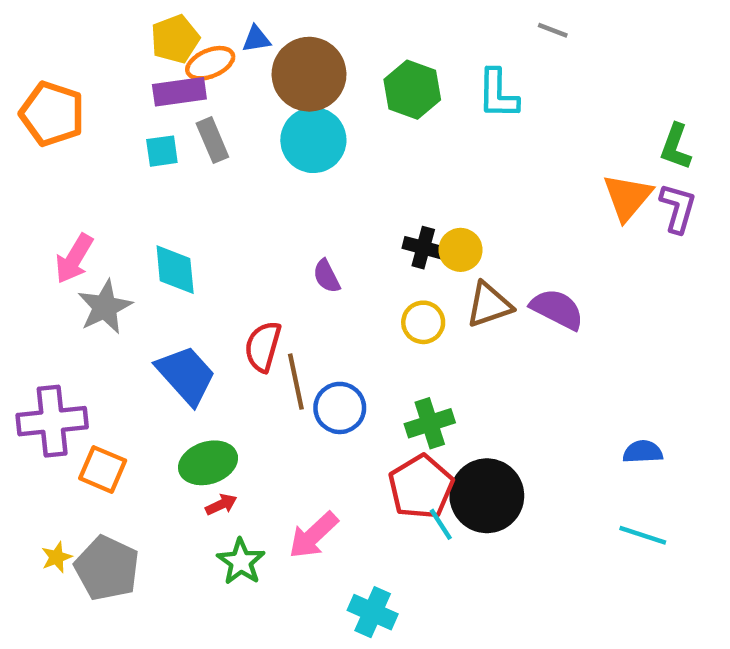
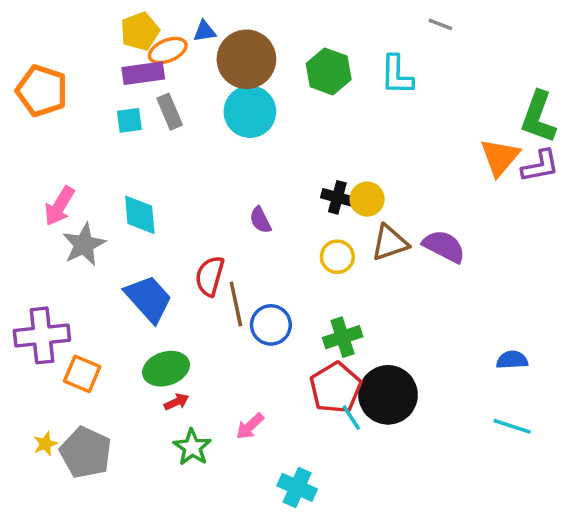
green L-shape: (676, 147) -> (538, 117), size x1.4
purple L-shape: (678, 208) -> (540, 166), turned 63
pink arrow: (313, 535) -> (250, 426), size x0.7

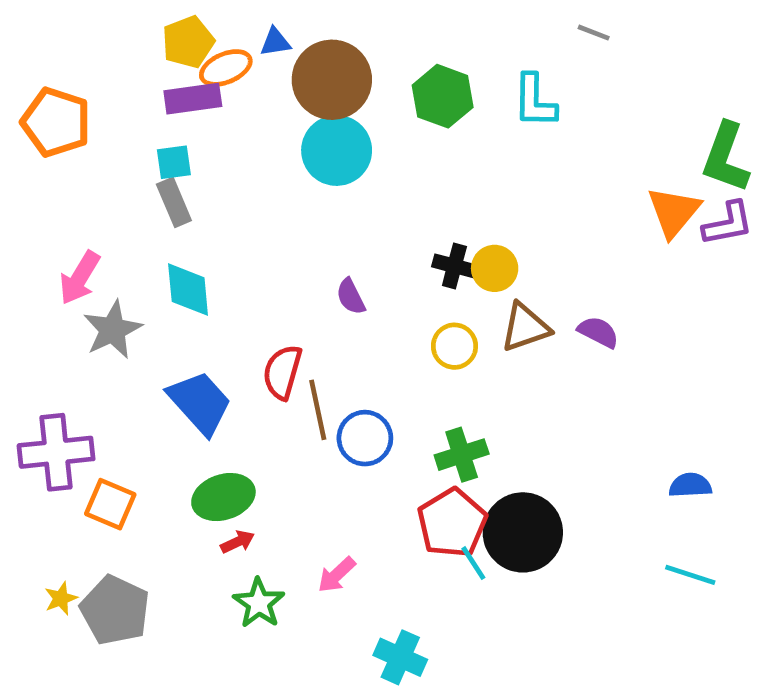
gray rectangle: (170, 112) -> (174, 202), moved
purple semicircle: (444, 246) -> (598, 332), size x0.7

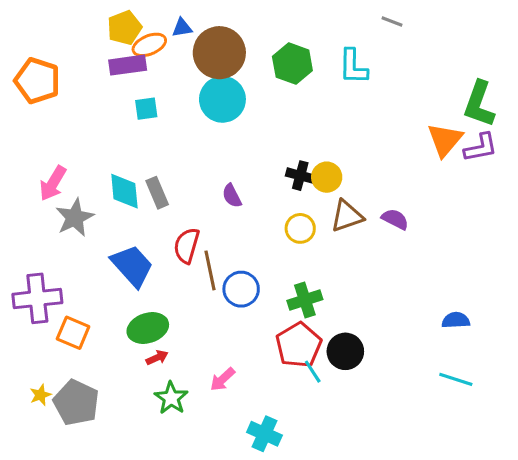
cyan square: (174, 162) -> (146, 109), moved
gray rectangle: (174, 202) -> (157, 193), moved
black circle: (523, 532) -> (345, 351), size x0.7

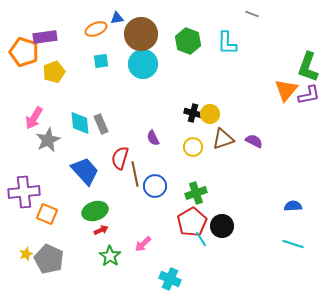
yellow pentagon: (124, 28) -> (54, 72), moved
purple rectangle: (128, 65) -> (45, 37), moved
cyan square: (146, 109) -> (101, 61), moved
purple semicircle: (232, 196) -> (153, 138), moved

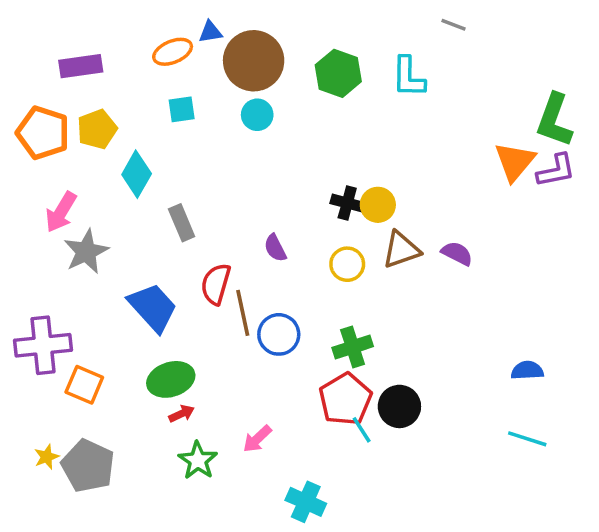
orange pentagon: (24, 52) -> (43, 133), moved
cyan circle: (143, 64) -> (257, 115), size x0.6
cyan diamond: (80, 123) -> (137, 174), moved, turned 35

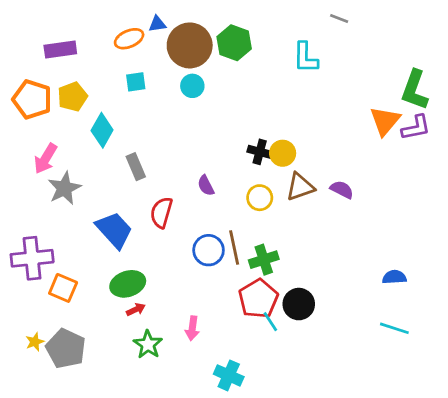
green hexagon: (338, 73) -> (234, 43), moved
brown line: (243, 313) -> (234, 247), moved
pink arrow: (257, 439) -> (192, 328), turned -40

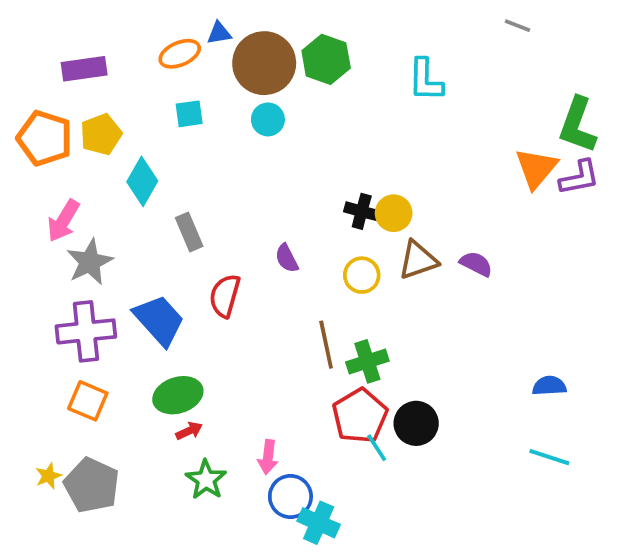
gray line: (339, 19) -> (517, 26), moved
blue circle: (209, 250) -> (290, 497), moved
purple cross: (32, 258) -> (86, 331), moved

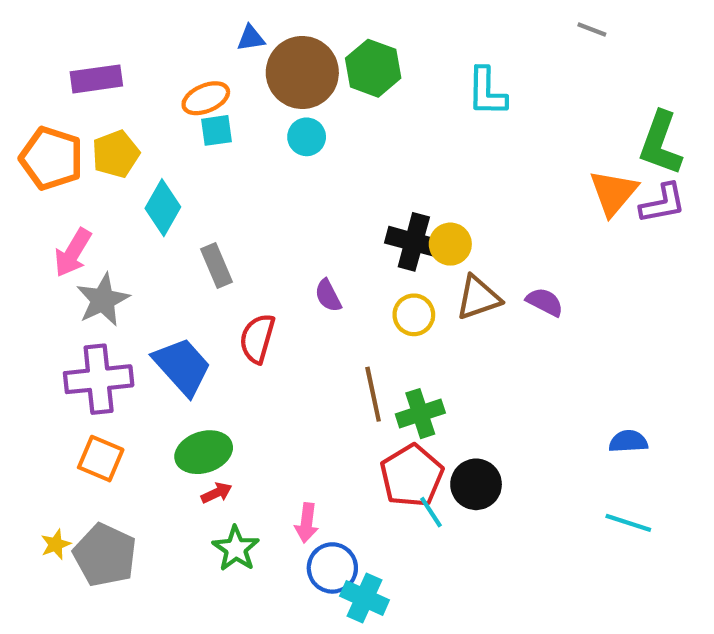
orange ellipse: (180, 54) -> (206, 98), moved
black cross: (362, 211) -> (414, 242), size x1.4

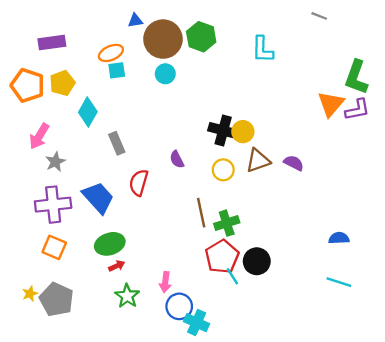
gray star: (103, 300) -> (55, 162), size x0.7

